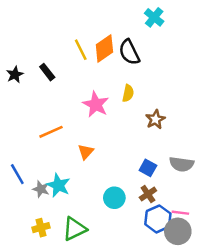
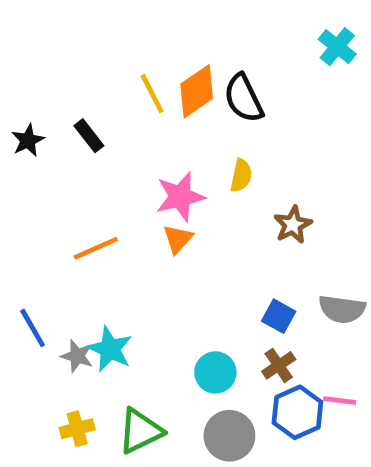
cyan cross: (154, 17) -> (337, 47), moved
pink star: (96, 104) -> (180, 197), turned 30
orange triangle: (86, 152) -> (178, 239), moved
gray circle: (178, 231) -> (229, 436), moved

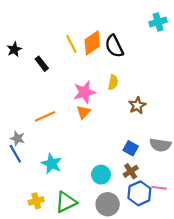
cyan cross: (337, 47) -> (158, 22), turned 35
black star: (28, 140) -> (14, 49), moved
gray star: (77, 356) -> (18, 138), moved

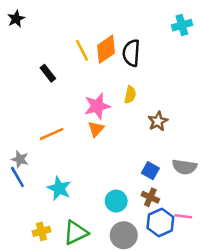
black semicircle: (114, 46) -> (131, 53), turned 30
black star: (14, 49) -> (16, 19), moved
brown cross: (131, 171) -> (150, 197), turned -32

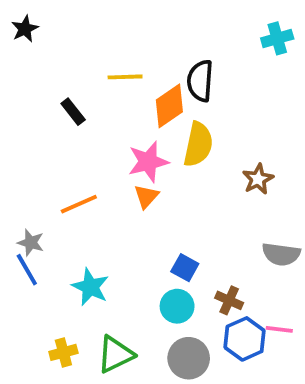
orange diamond: (106, 49) -> (169, 106), moved
yellow line: (82, 50) -> (125, 77), turned -65
yellow semicircle: (130, 95) -> (198, 144), size x1.6
brown star: (158, 121) -> (258, 179), moved
blue square: (150, 171) -> (185, 268), moved

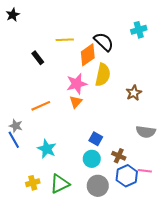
cyan cross: (277, 38) -> (139, 30), moved
black semicircle: (200, 81) -> (104, 42), turned 130

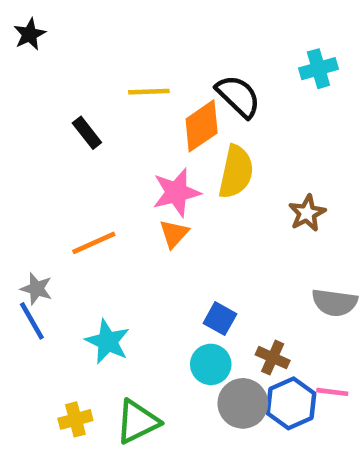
gray circle: (98, 186) -> (243, 403), moved

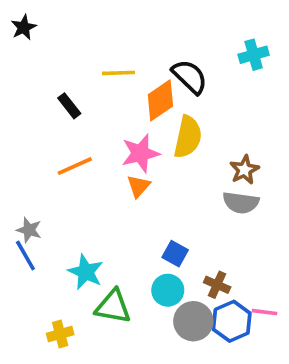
orange line: (94, 243) -> (75, 166), moved
gray semicircle: (335, 303) -> (241, 203), moved
green triangle: (137, 422) -> (113, 307), moved, turned 36

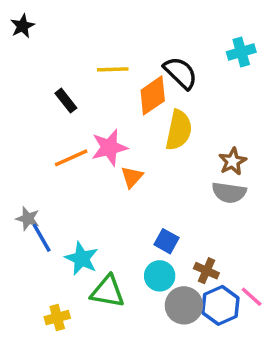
pink star: (140, 153) -> (109, 147), moved
blue line: (25, 256) -> (42, 238), moved
pink line: (265, 312) -> (252, 297), turned 35

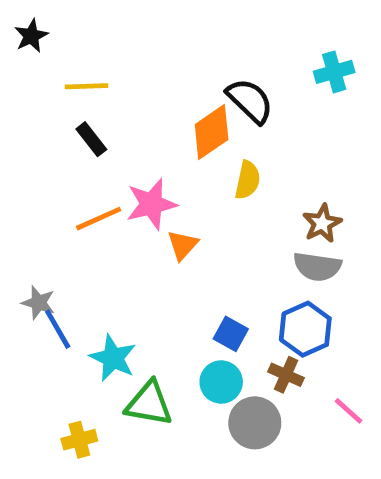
yellow line: (113, 69) -> (87, 86), moved
yellow semicircle: (179, 130) -> (248, 180), size x0.7
blue hexagon: (220, 305) -> (305, 329), moved

